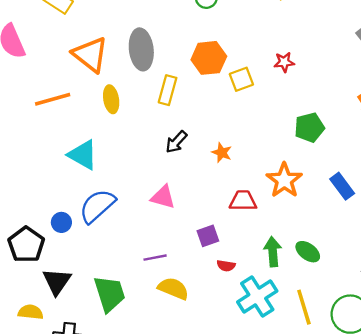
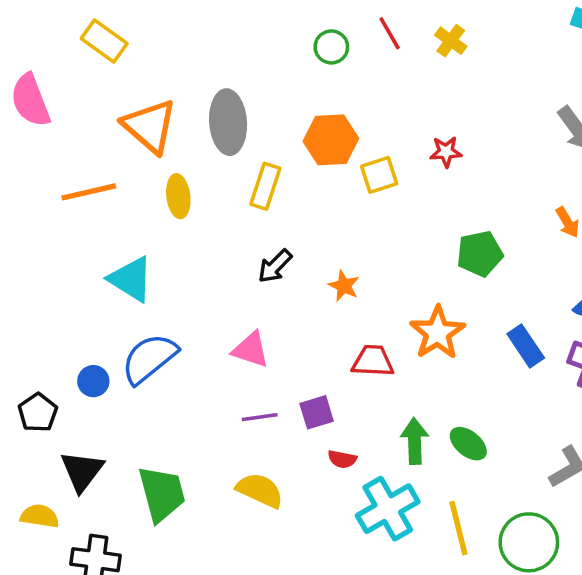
black pentagon: (26, 245) -> (38, 413), size x0.7
purple line: (155, 258) -> (260, 417), moved

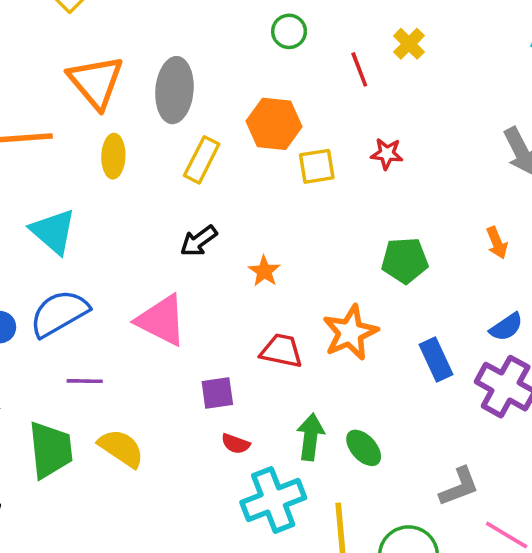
red line: (390, 33) -> (359, 69), moved
pink triangle: (251, 350) -> (162, 320), size x1.4
purple line: (260, 417) -> (85, 381), moved
yellow semicircle: (260, 490) -> (121, 448), moved

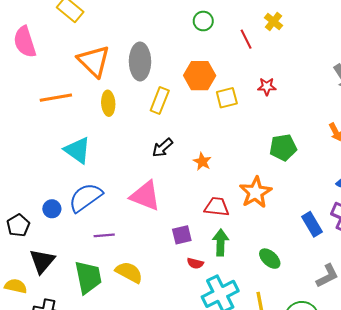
blue rectangle: (436, 359) -> (312, 224), moved
green arrow: (310, 437) -> (221, 242), moved

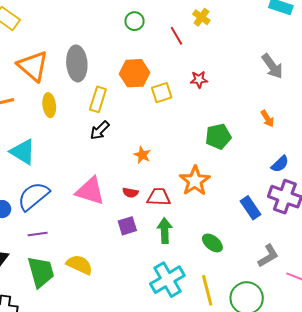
black arrow: (162, 148) -> (100, 130), moved
purple line: (104, 235) -> (38, 234), moved
red semicircle: (195, 263) -> (130, 193), moved

